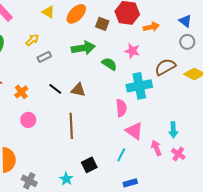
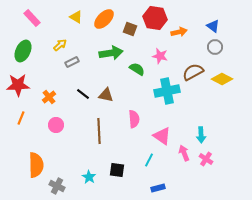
pink semicircle: (121, 108) -> (134, 119), moved
black square: (89, 165) -> (117, 170), turned 35
cyan star: (66, 179) -> (89, 177), moved

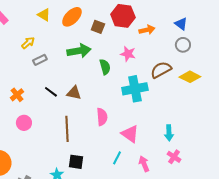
green semicircle: (137, 69) -> (105, 67), turned 42
pink arrow: (184, 153) -> (144, 164), moved
black square: (117, 170) -> (76, 162), moved

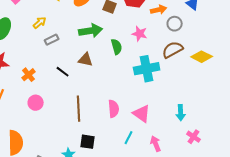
gray circle: (183, 45) -> (175, 24), moved
brown triangle: (74, 93) -> (86, 60), moved
pink semicircle: (102, 117) -> (114, 109), moved
pink cross: (174, 157) -> (194, 137), moved

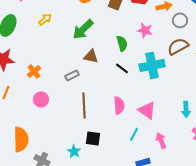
green arrow: (91, 31) -> (83, 29), moved, turned 145
gray rectangle: (52, 40) -> (72, 75), moved
black line: (63, 72) -> (122, 68), moved

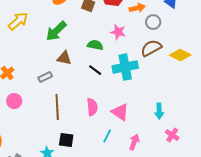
yellow arrow: (45, 19) -> (18, 21), size x1.5
green semicircle: (122, 43) -> (95, 45), turned -63
pink arrow: (161, 140) -> (134, 142), turned 42

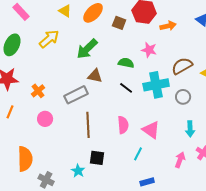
gray circle: (153, 22) -> (183, 97), moved
gray rectangle: (45, 77) -> (76, 95), size x1.6
pink arrow: (134, 142) -> (180, 160), moved

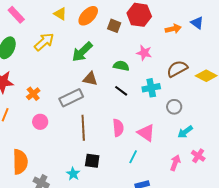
orange arrow: (168, 26) -> (173, 29), moved
cyan cross: (156, 85) -> (151, 88), size x0.7
gray circle: (183, 97) -> (174, 107), moved
cyan arrow: (190, 129) -> (185, 132), turned 56

